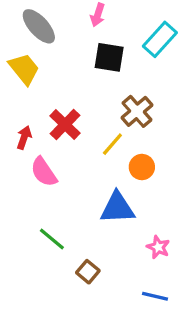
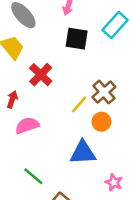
brown cross: (137, 111) -> (104, 92), moved
red cross: (65, 124) -> (41, 75), moved
pink semicircle: (44, 172) -> (27, 125), turned 105

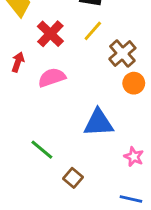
yellow line: (79, 104) -> (93, 31), moved
orange circle: (101, 122) -> (134, 83), moved
pink semicircle: (27, 125) -> (52, 78), moved

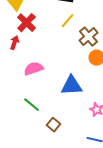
red cross: (50, 34) -> (27, 23), moved
pink semicircle: (52, 78) -> (34, 69), moved

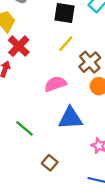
pink semicircle: (34, 69) -> (55, 84), moved
green line: (32, 105) -> (25, 128), moved

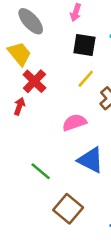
blue triangle: (70, 118) -> (91, 160), turned 30
brown square: (50, 163) -> (68, 209), size x1.6

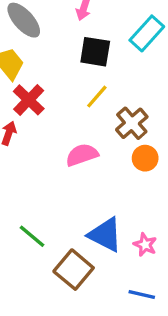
blue triangle: (91, 160) -> (105, 235), moved
green line: (41, 171) -> (32, 236), moved

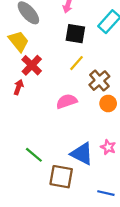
pink star: (145, 245) -> (108, 147), moved
brown square: (74, 270) -> (61, 177), turned -30

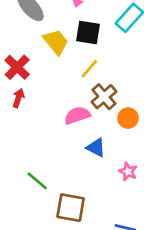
yellow trapezoid: (19, 41) -> (56, 42), moved
red cross: (32, 65) -> (17, 67), moved
brown cross: (99, 81) -> (104, 97), moved
blue triangle: (82, 154) -> (96, 147), moved, size x0.7

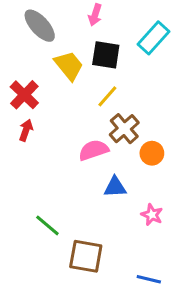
blue triangle: (96, 147) -> (115, 187), turned -30

